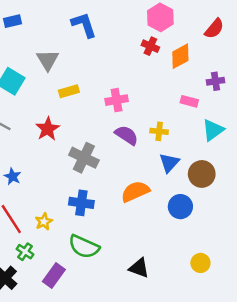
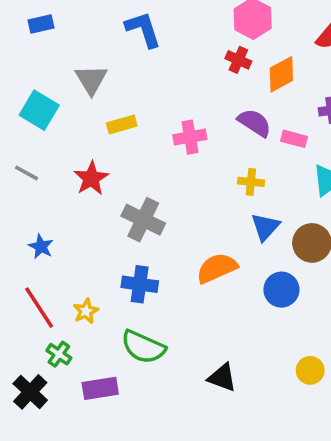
purple semicircle: (127, 135) -> (255, 123), moved
purple rectangle: (54, 275) -> (100, 388), turned 45

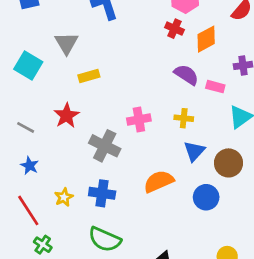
pink cross: (190, 137) -> (139, 119), moved
gray line: (27, 173) -> (26, 127), moved
yellow star: (86, 311) -> (64, 197), moved

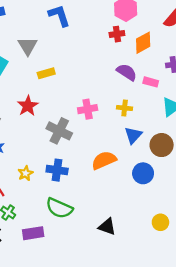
red cross: (174, 29) -> (117, 34), turned -32

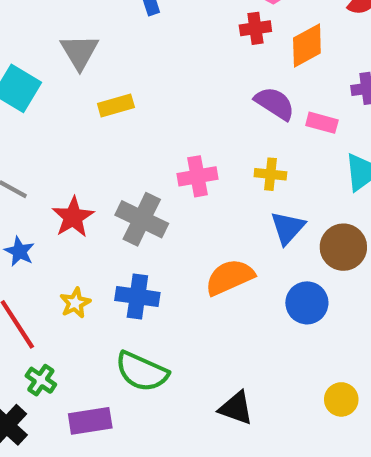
red star: (28, 106) -> (73, 217), moved

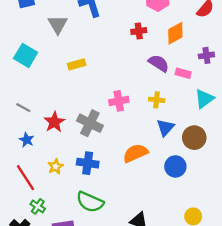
red cross: (255, 28) -> (139, 31), moved
gray triangle: (79, 52) -> (58, 24), moved

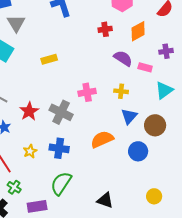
gray triangle: (58, 24) -> (16, 23), moved
green semicircle: (90, 202) -> (61, 183), turned 100

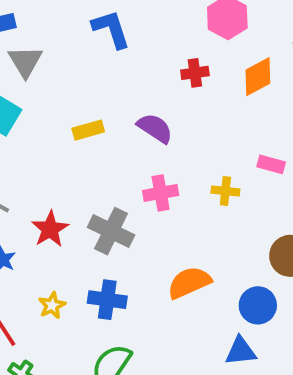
purple semicircle: (123, 58) -> (155, 128), moved
pink rectangle: (145, 67) -> (271, 164), moved
blue triangle: (129, 116) -> (241, 351), moved, turned 42

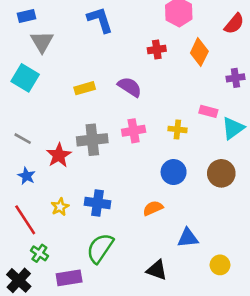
orange diamond: (258, 77) -> (199, 52), turned -36
gray cross: (111, 231) -> (92, 140), moved, turned -32
orange semicircle: (189, 283) -> (153, 208), moved, size x0.7
blue circle: (258, 305) -> (174, 172), moved

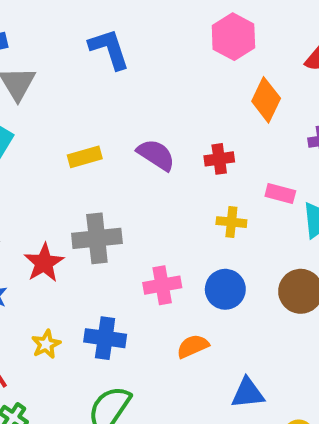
red cross: (157, 49) -> (219, 159), moved
pink cross: (134, 131) -> (162, 285), moved

